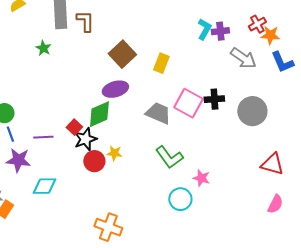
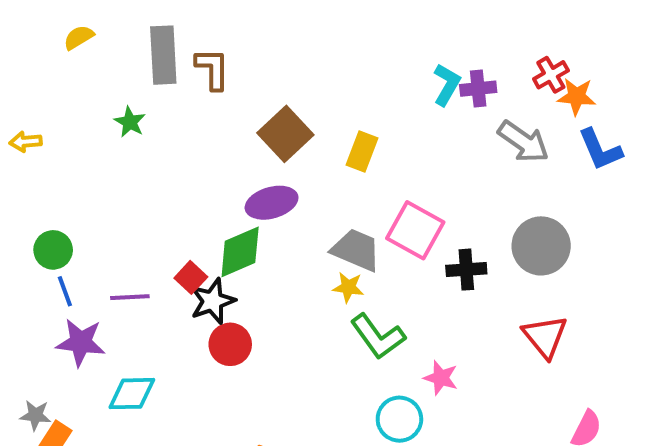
black cross: (214, 99) -> (466, 270), moved
yellow star: (114, 153) -> (348, 287), moved
red triangle: (272, 164) -> (545, 336), moved, turned 35

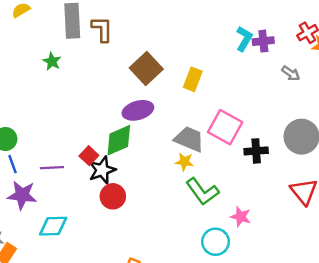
gray arrow: (523, 142) -> (291, 73), size x0.6

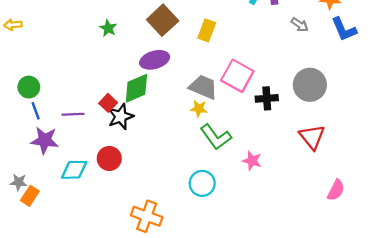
green star: (52, 61) -> (108, 28), moved
red circle: (113, 196) -> (109, 158), moved
cyan circle: (216, 242) -> (202, 183), moved

